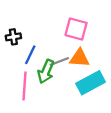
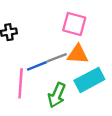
blue line: (30, 55) -> (37, 66), moved, turned 42
green arrow: (46, 72) -> (57, 95), moved

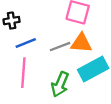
blue line: (37, 66) -> (26, 43), moved

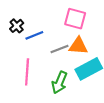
black cross: (12, 21) -> (17, 26), turned -32
blue line: (26, 43) -> (34, 35), moved

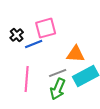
pink square: (75, 19) -> (46, 28), moved, turned -30
gray line: (59, 49) -> (58, 73), moved

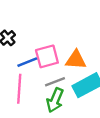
pink square: (46, 28) -> (47, 56), moved
blue line: (34, 44) -> (27, 62), moved

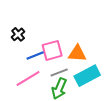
pink line: (19, 89) -> (28, 79), turned 55

